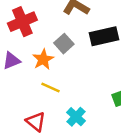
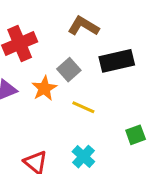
yellow line: (50, 87) -> (83, 107), moved

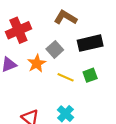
green square: (136, 135) -> (90, 75), moved

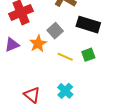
black rectangle: (90, 43) -> (88, 25), turned 30

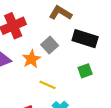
yellow line: (65, 57) -> (47, 85), moved

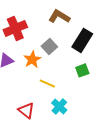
black rectangle: (85, 39) -> (82, 40), turned -75

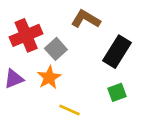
gray square: (49, 46) -> (56, 49), moved

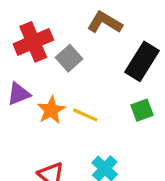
orange star: (49, 77) -> (51, 110), moved
yellow line: (69, 110) -> (85, 115), moved

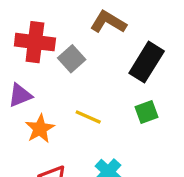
red cross: (33, 42) -> (35, 42), turned 30
orange star: (51, 110) -> (40, 129), moved

